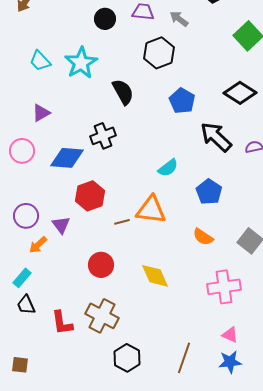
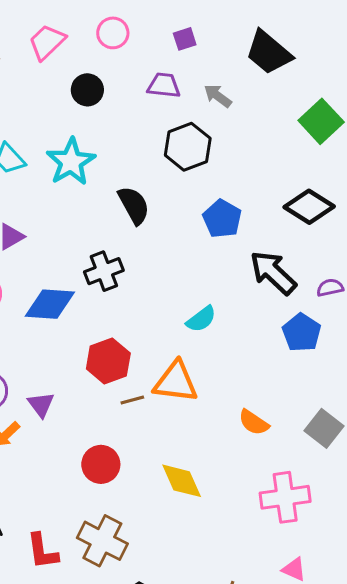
black circle: (105, 19) -> (87, 90), moved
blue pentagon: (209, 192) -> (302, 333), moved
red hexagon: (90, 196) -> (108, 361), moved

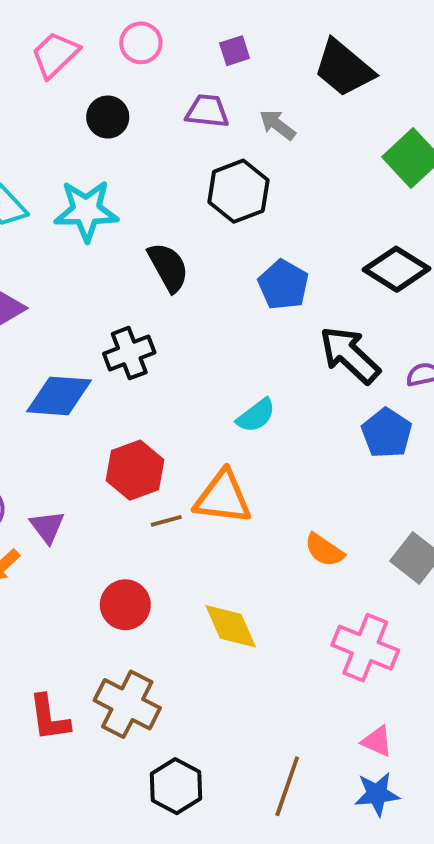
cyan star: (71, 162) -> (86, 211), turned 30
pink cross: (285, 497) -> (365, 648), turned 30

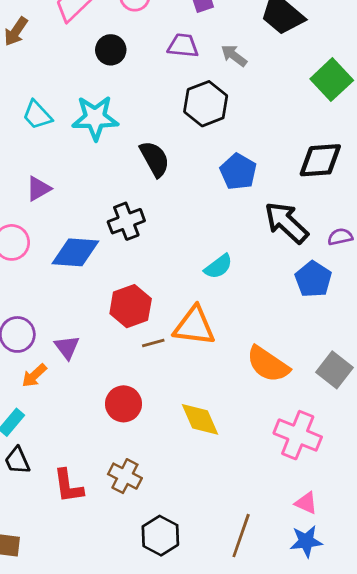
black diamond: (396, 269) -> (320, 160), turned -36
orange semicircle: (324, 550) -> (268, 364), size x1.5
brown cross: (127, 704) -> (125, 476), size x0.7

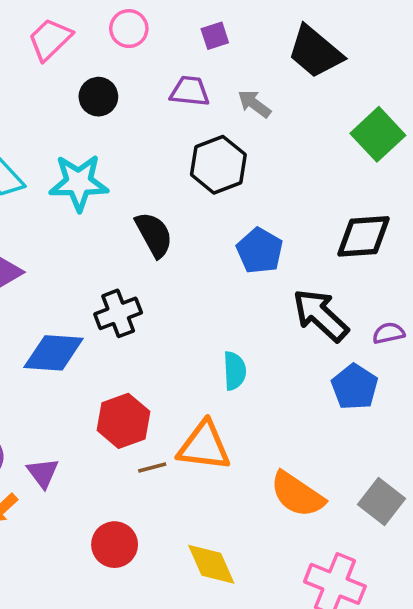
cyan semicircle: (218, 267) -> (235, 371), turned -56

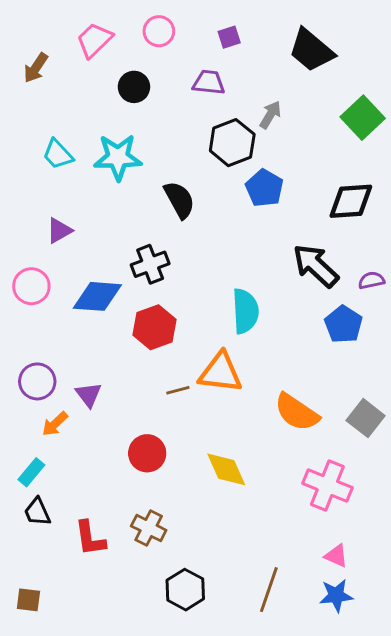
gray arrow: (254, 104) -> (270, 115), moved, turned 84
blue pentagon: (260, 251) -> (264, 188), moved
cyan semicircle: (235, 371) -> (245, 311), size x1.4
red hexagon: (123, 421) -> (154, 327), moved

